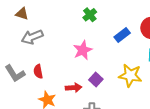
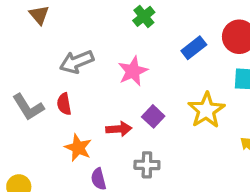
brown triangle: (22, 14) -> (39, 15), turned 32
gray arrow: (32, 37) -> (77, 62), moved
yellow star: (130, 75) -> (206, 110), turned 30

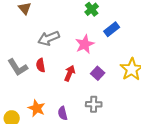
blue rectangle: (194, 48) -> (112, 29), moved
red arrow: (119, 129) -> (70, 73), moved, turned -63
orange star: (78, 148) -> (37, 108), moved

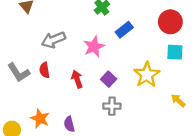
red arrow: (70, 73) -> (77, 79), turned -42
gray cross: (94, 104) -> (112, 106), moved

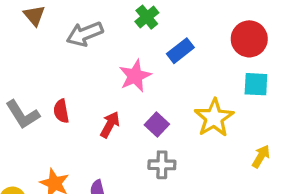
gray arrow: (53, 40) -> (85, 34), moved
red arrow: (77, 79) -> (110, 125), turned 48
yellow arrow: (178, 101) -> (261, 156), turned 80

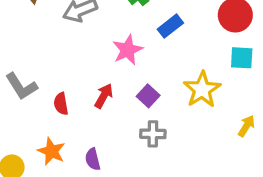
red semicircle: (61, 111) -> (61, 104), moved

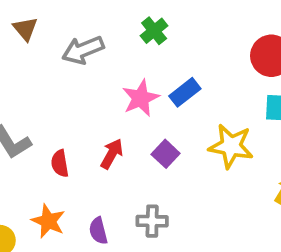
blue rectangle: (170, 26) -> (185, 92), moved
yellow star: (202, 89) -> (231, 146), turned -30
gray cross: (153, 134) -> (152, 221), moved

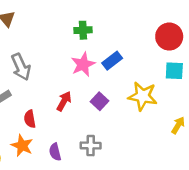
green cross: (154, 31) -> (83, 30), moved, turned 36
gray arrow: (83, 50) -> (21, 67), moved, turned -92
red semicircle: (60, 163) -> (30, 119), moved

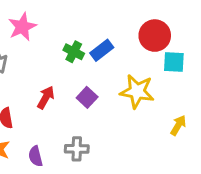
green cross: (83, 30) -> (74, 52), moved, turned 30
red circle: (169, 37) -> (155, 36), moved
pink star: (83, 64) -> (22, 27), moved

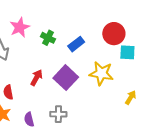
green cross: (74, 52) -> (48, 38), moved
purple square: (87, 97) -> (66, 78), size x1.6

